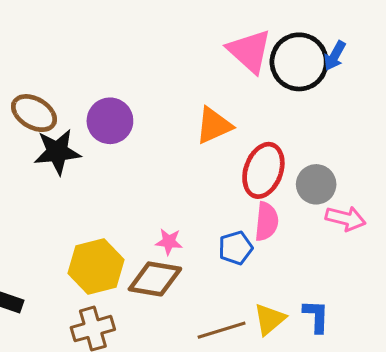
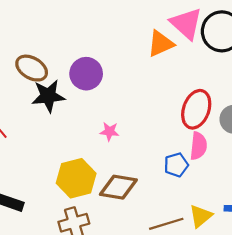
orange triangle: (214, 125) -> (161, 44), moved
pink star: (169, 242) -> (109, 131), moved

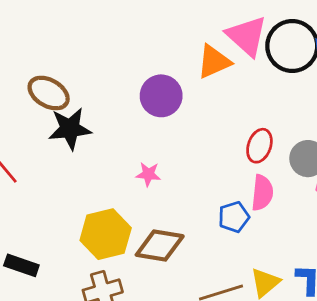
purple circle: (86, 74) -> (161, 96), moved
red ellipse: (196, 109) -> (259, 146), size x0.7

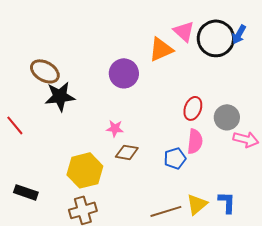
pink triangle: (247, 36) -> (184, 31), size x0.7
brown diamond: (160, 245) -> (127, 152), moved, size x0.7

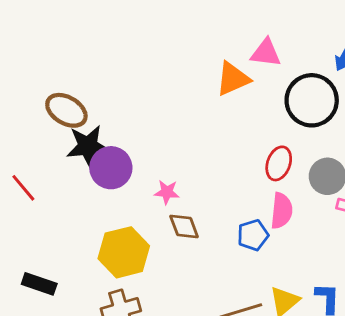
pink triangle: (184, 31) -> (266, 53), turned -35
black circle: (216, 38) -> (312, 100), moved
purple circle: (124, 73) -> (111, 168), moved
brown diamond: (127, 152) -> (184, 227), turned 60

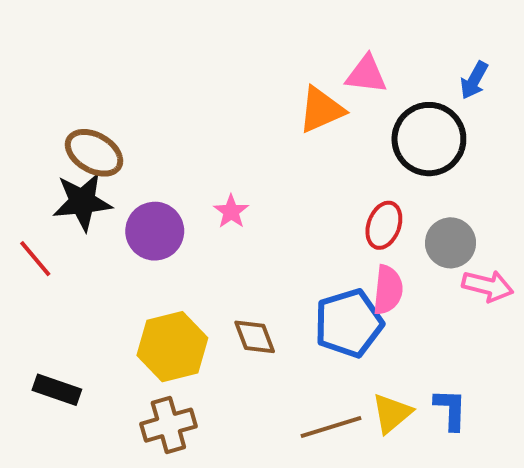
black star: (88, 146) -> (82, 202), moved
pink star: (167, 192) -> (231, 212), moved, turned 30
brown diamond: (184, 227) -> (255, 337), moved
blue pentagon: (253, 235) -> (349, 323), size x1.6

